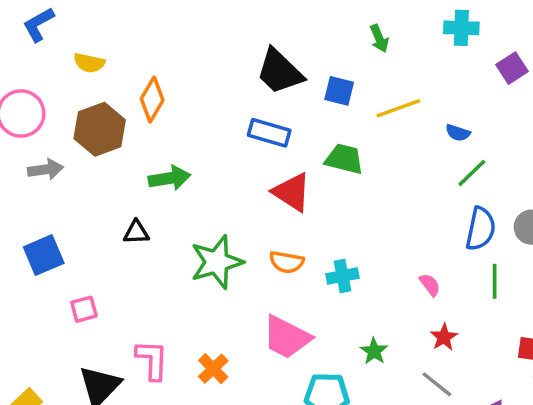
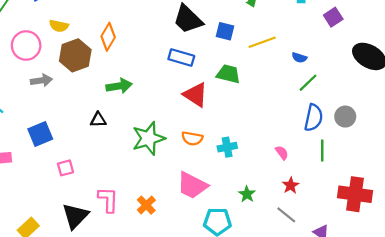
yellow semicircle: (89, 63) -> (59, 26), moved

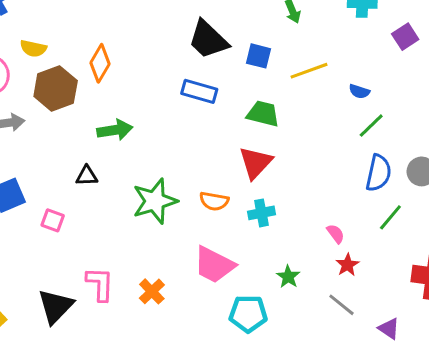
red triangle: (195, 95) -> (256, 163), moved, turned 40
green line: (322, 150) -> (390, 217), turned 40
pink semicircle: (282, 153) -> (336, 234), moved
pink square: (65, 168) -> (53, 220), moved, turned 35

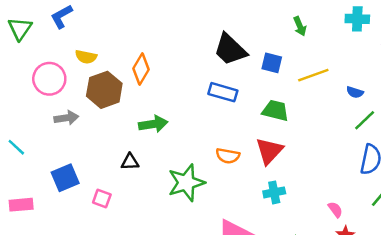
orange semicircle: (214, 201) -> (228, 156), moved

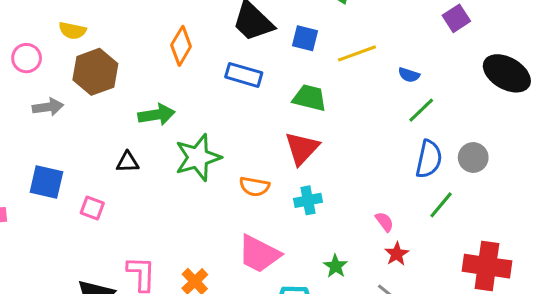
orange diamond: (141, 69) -> (181, 46), moved
pink circle: (49, 79) -> (27, 58), size x0.7
orange semicircle: (228, 156) -> (254, 187), moved
blue square: (65, 178) -> (46, 182), turned 36
green star: (186, 183) -> (198, 157), moved

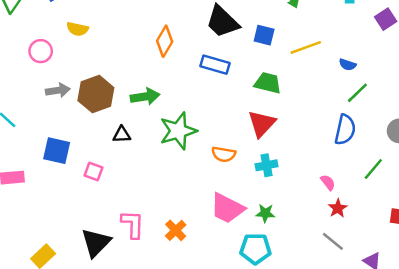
brown hexagon: (95, 72) -> (96, 94), moved
blue semicircle: (429, 159) -> (345, 130), moved
green star: (336, 266) -> (265, 213), moved, turned -30

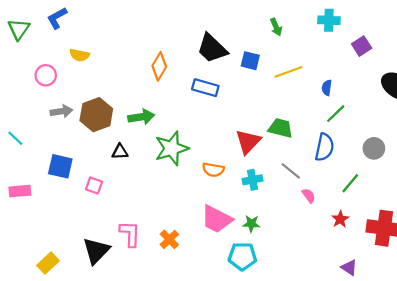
blue semicircle: (348, 65) -> (327, 88), turned 80
green trapezoid: (268, 83) -> (281, 128), moved
red star: (338, 208) -> (340, 219), moved
gray line: (333, 241) -> (291, 171), moved

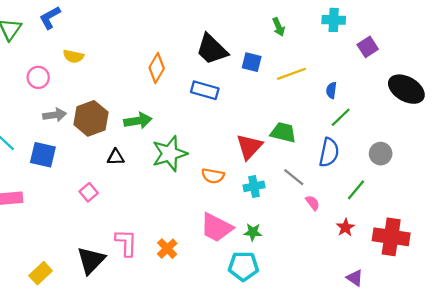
blue square: (60, 166) -> (43, 155), moved
pink square: (94, 185) -> (89, 192), turned 30

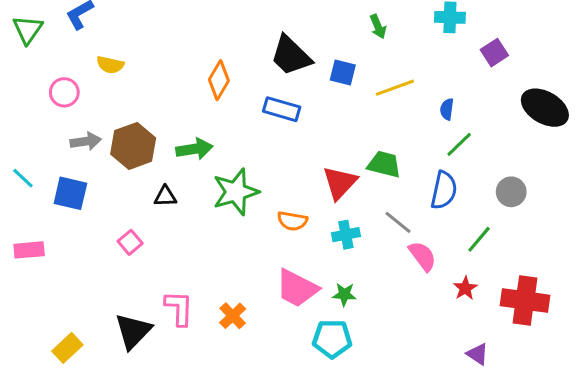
pink semicircle: (313, 203) -> (422, 256), size x1.5

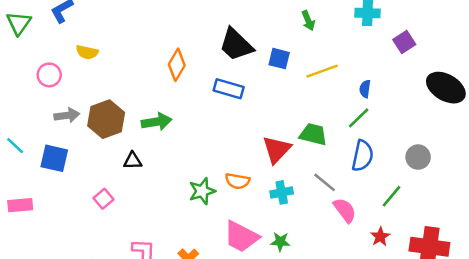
green line: (459, 144) -> (359, 118), moved
green star: (236, 192) -> (202, 191), moved, size x0.7

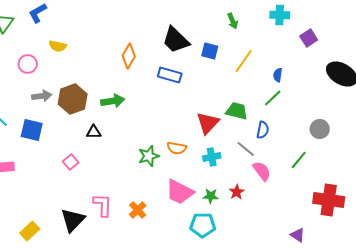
yellow line: (322, 71) -> (244, 61), turned -35
blue semicircle: (362, 156) -> (263, 130), moved, size x0.7
red star: (380, 237) -> (237, 192), moved

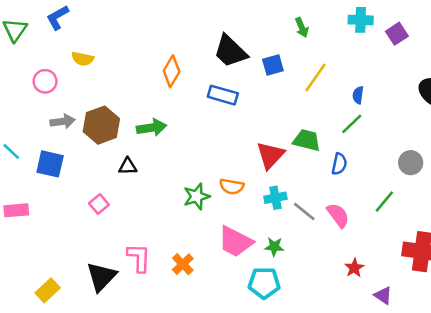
purple square: (309, 38) -> (397, 34), moved
blue square: (210, 51) -> (273, 65), turned -30
gray line: (246, 149) -> (304, 212), moved
red star: (237, 192) -> (354, 268), moved

